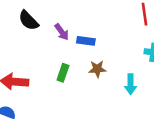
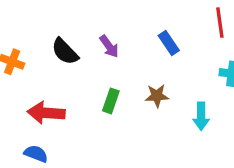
black semicircle: (28, 20) -> (65, 52), moved
blue rectangle: (86, 41) -> (169, 43), moved, turned 48

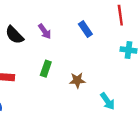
brown star: (157, 96) -> (77, 80), moved
cyan arrow: (201, 116) -> (108, 101), moved, turned -36

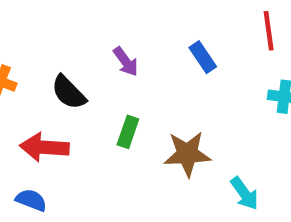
black semicircle: (14, 35) -> (69, 92), moved
brown star: (77, 80) -> (187, 154), size x1.5

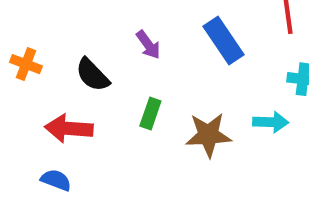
blue rectangle: (203, 57) -> (223, 40), size x1.5
cyan arrow: (244, 193) -> (271, 122), moved, turned -52

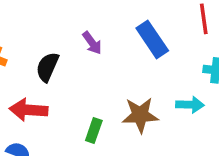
black semicircle: (92, 75) -> (47, 67), turned 68
green rectangle: (150, 113) -> (94, 130), moved

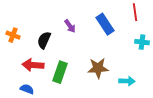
cyan arrow: (190, 105) -> (127, 81), moved
green rectangle: (94, 130) -> (60, 72), moved, size x1.5

